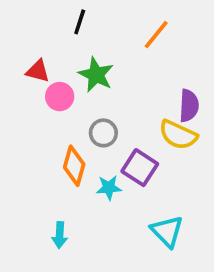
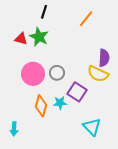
green star: (96, 75) -> (39, 37), moved
pink circle: (60, 97) -> (33, 74), moved, size x1.5
orange diamond: (74, 166) -> (41, 106), moved
cyan arrow: (60, 235) -> (14, 129), moved

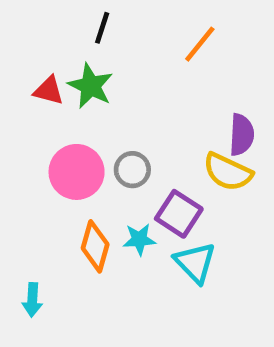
cyan triangle: (92, 127) -> (195, 263), moved

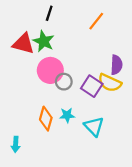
red triangle: (49, 91) -> (23, 44), size x1.5
pink circle: (77, 172) -> (50, 70), moved
purple square: (179, 214) -> (92, 86), moved

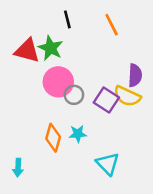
black line: (49, 13) -> (67, 19), moved, turned -32
orange line: (96, 21) -> (112, 25), turned -66
cyan triangle: (94, 126) -> (108, 164), moved

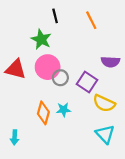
red triangle: (27, 51) -> (16, 69), moved
purple semicircle: (135, 75) -> (110, 62), turned 90
yellow semicircle: (127, 96) -> (104, 103), moved
cyan triangle: (108, 164) -> (105, 134), moved

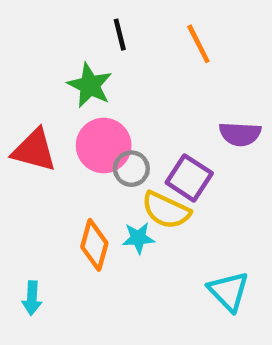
yellow semicircle: (104, 103) -> (166, 210), moved

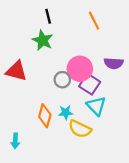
black line: (120, 35) -> (48, 16), moved
pink circle: (104, 146) -> (80, 69), moved
yellow semicircle: (166, 210) -> (80, 129), moved
cyan triangle: (228, 291) -> (96, 106), moved

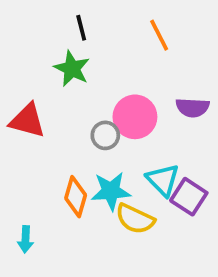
purple square: (90, 84) -> (189, 197), moved
cyan star: (66, 112) -> (111, 191), size x1.5

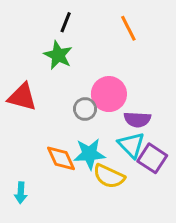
black line: (81, 28) -> (66, 22), turned 36
purple semicircle: (193, 108) -> (137, 119), moved
orange diamond: (76, 197) -> (61, 158), turned -40

